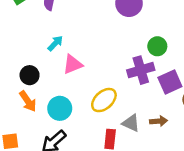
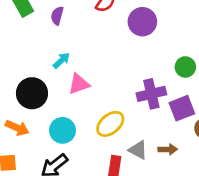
green circle: (157, 46) -> (185, 67), moved
black circle: (30, 75) -> (32, 93), size x1.5
orange arrow: (28, 101) -> (17, 128), moved, turned -35

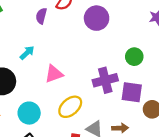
purple semicircle: (57, 16) -> (41, 16), moved
pink triangle: (79, 84) -> (54, 74), moved
purple square: (182, 108) -> (132, 92), turned 30

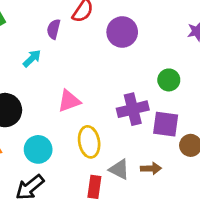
cyan arrow: (27, 53) -> (32, 58), moved
yellow ellipse: (70, 107) -> (89, 142), turned -60

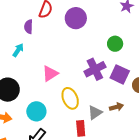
purple square: (166, 124) -> (120, 74), turned 30
gray triangle: (119, 169) -> (95, 113), turned -49

